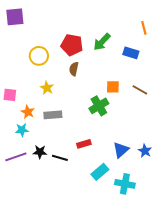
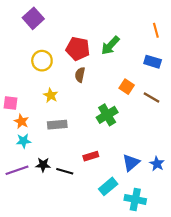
purple square: (15, 17) -> (33, 18), moved, turned -36
blue rectangle: (131, 53) -> (153, 62), moved
orange square: (113, 87) -> (127, 87), moved, turned 32
orange star: (28, 112) -> (21, 121), moved

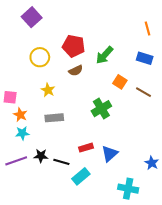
green arrow: (110, 45) -> (104, 55), moved
brown semicircle: (80, 75) -> (76, 71), turned -128
blue triangle: (131, 163) -> (110, 154), moved
blue star: (157, 164) -> (152, 163), moved
cyan rectangle: (108, 186) -> (81, 176), moved

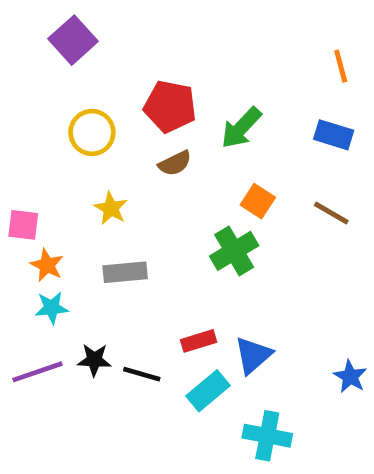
orange square: (120, 82) -> (258, 201), moved
cyan rectangle: (81, 176) -> (208, 391), moved
cyan cross: (128, 189) -> (267, 436), moved

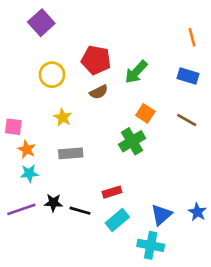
blue triangle: (253, 355) -> (161, 215), moved

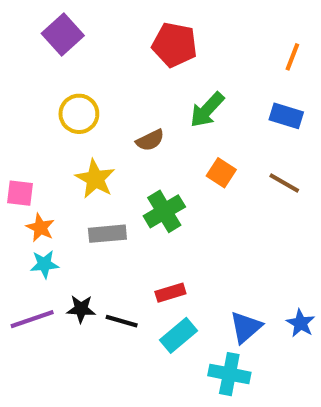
orange line: (192, 37) -> (292, 57), turned 36
red pentagon: (96, 60) -> (174, 45), moved
yellow star: (63, 117) -> (95, 179), size x1.4
green cross: (132, 141) -> (164, 211), moved

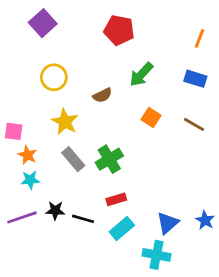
green cross: (164, 211) -> (109, 159), moved
gray rectangle: (107, 234) -> (73, 159), turned 55

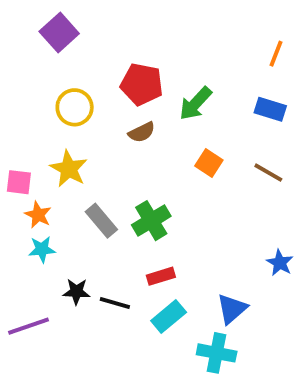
red pentagon: (119, 30) -> (142, 84), moved
yellow star: (65, 122) -> (69, 169), moved
purple line: (22, 217) -> (28, 326), moved
blue star: (205, 220) -> (280, 263), moved

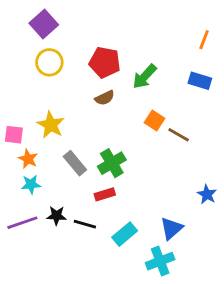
yellow circle: (75, 107) -> (49, 62), moved
brown line: (268, 173) -> (179, 135), moved
red rectangle: (161, 276) -> (105, 194), moved
purple line: (28, 326) -> (22, 223), moved
cyan cross: (217, 353) -> (160, 261), turned -32

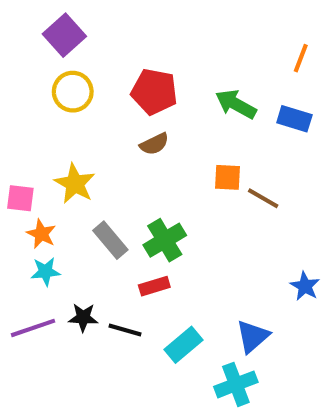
green arrow: (144, 77) -> (236, 104), moved, turned 76
orange square: (154, 121) -> (227, 177), turned -30

